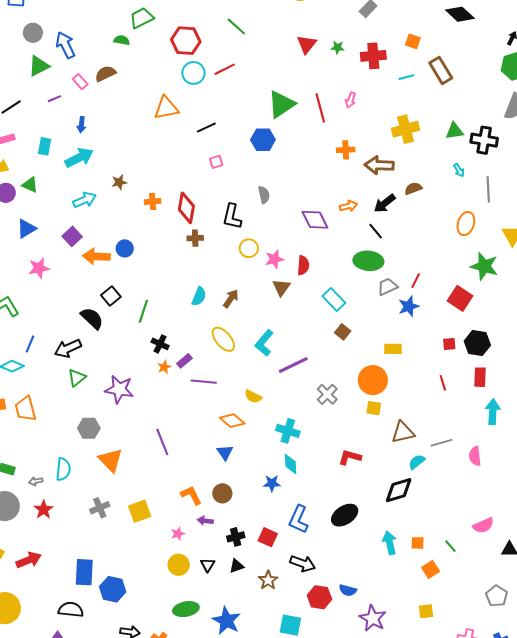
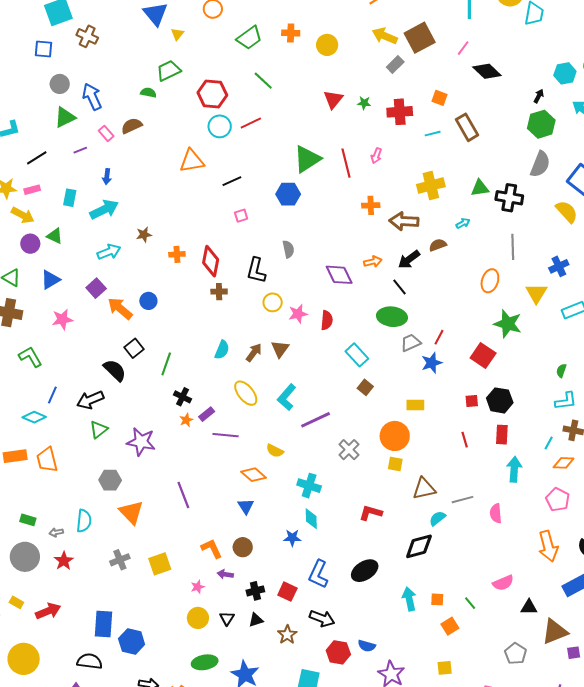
cyan arrow: (459, 170) -> (463, 223), moved, turned -88
orange arrow: (96, 256) -> (120, 308), turned 36
brown triangle: (281, 288) -> (280, 349), moved

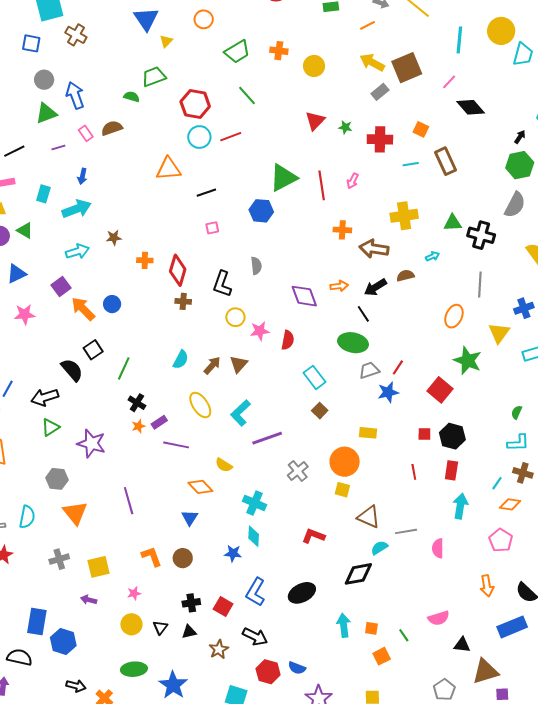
brown triangle: (424, 489) -> (369, 517), turned 30
orange arrow: (548, 546) -> (487, 586), size x0.7
purple arrow: (225, 574) -> (89, 600), moved

